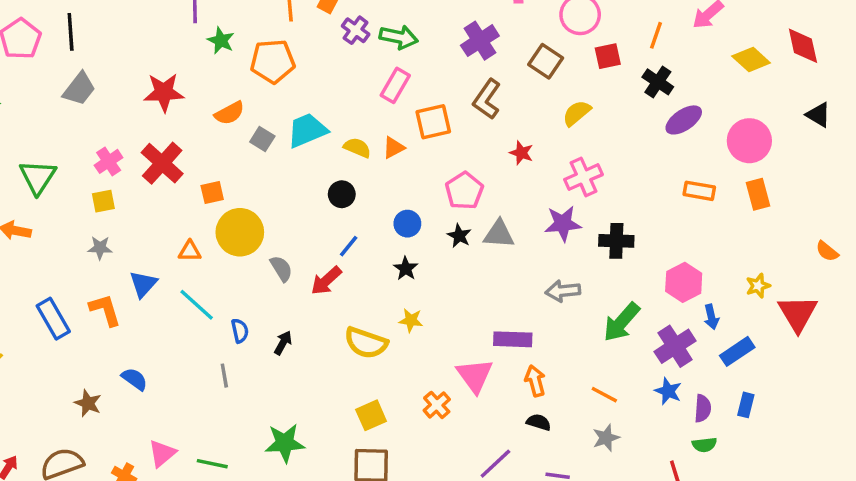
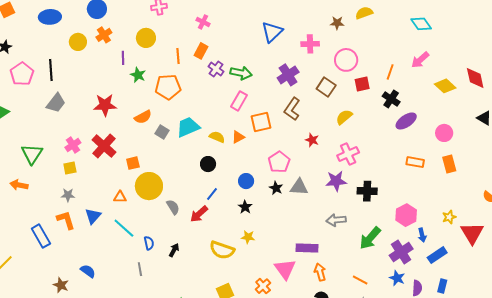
pink circle: (749, 141) -> (444, 133), size x0.7
orange L-shape: (105, 310) -> (66, 220), moved

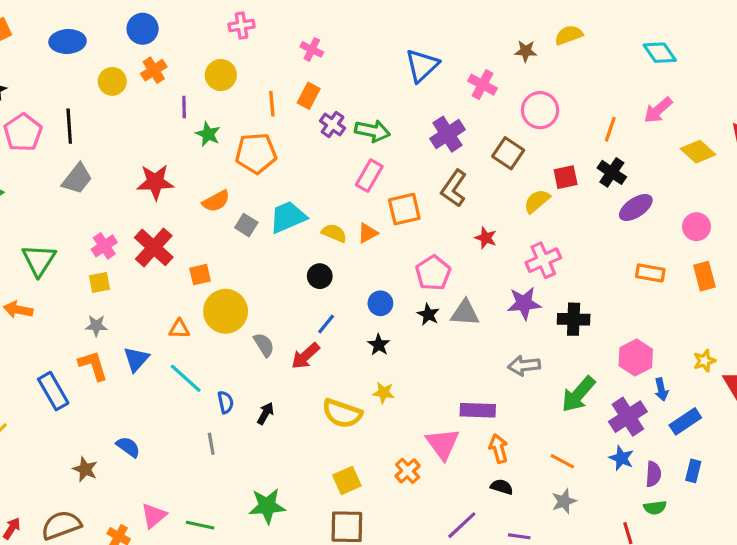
pink cross: (310, 44) -> (483, 85), turned 30
red square: (362, 84) -> (566, 177), moved

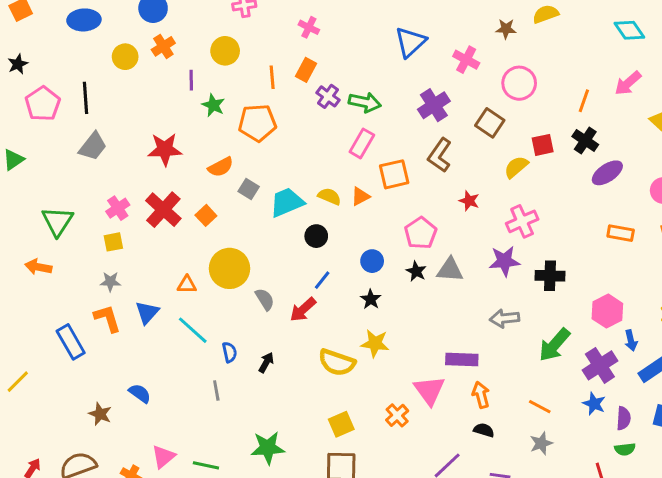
cyan trapezoid: (288, 217) -> (287, 202), moved
orange square: (200, 275) -> (206, 215), moved, turned -30
yellow star: (384, 393) -> (375, 343), size x1.4

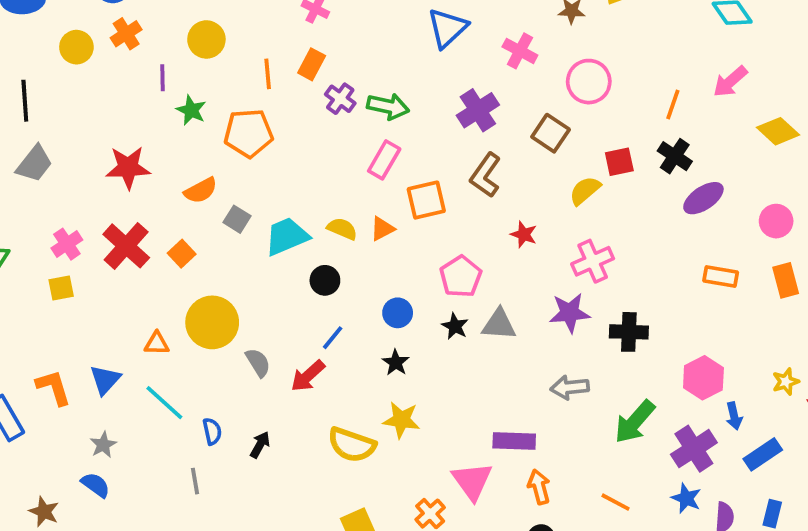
gray star: (110, 282) -> (103, 445), moved, turned -30

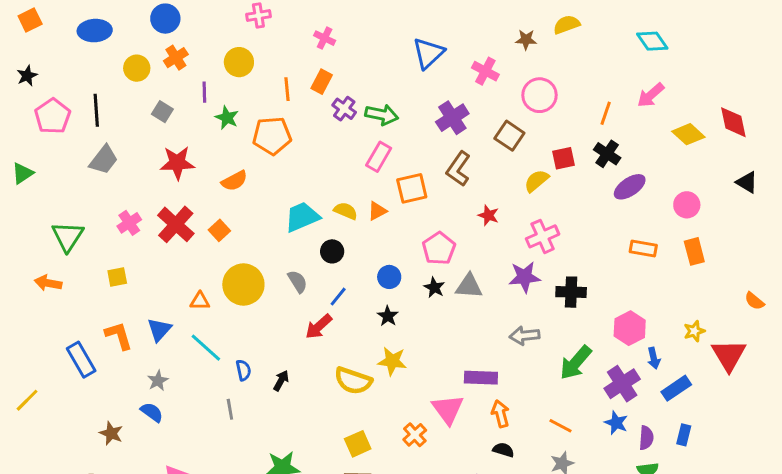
gray square: (237, 219) -> (162, 112), moved
yellow square: (61, 288) -> (117, 277), moved
gray semicircle: (258, 363) -> (298, 281), moved

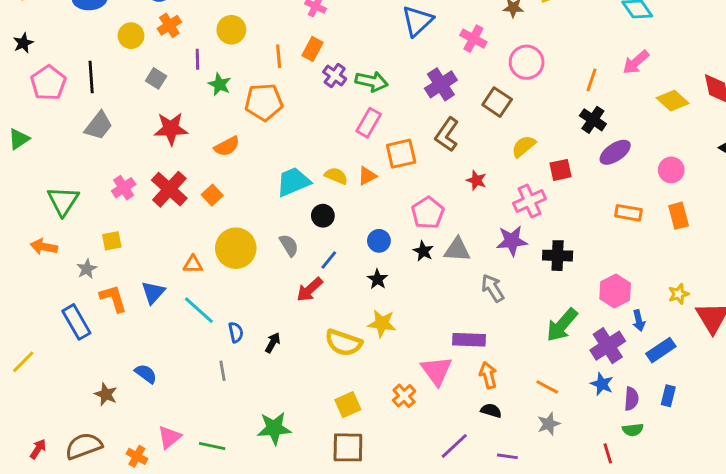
red square: (564, 158) -> (561, 170), moved
gray arrow: (524, 336) -> (493, 288), moved, turned 64
gray star: (158, 381) -> (87, 269), moved

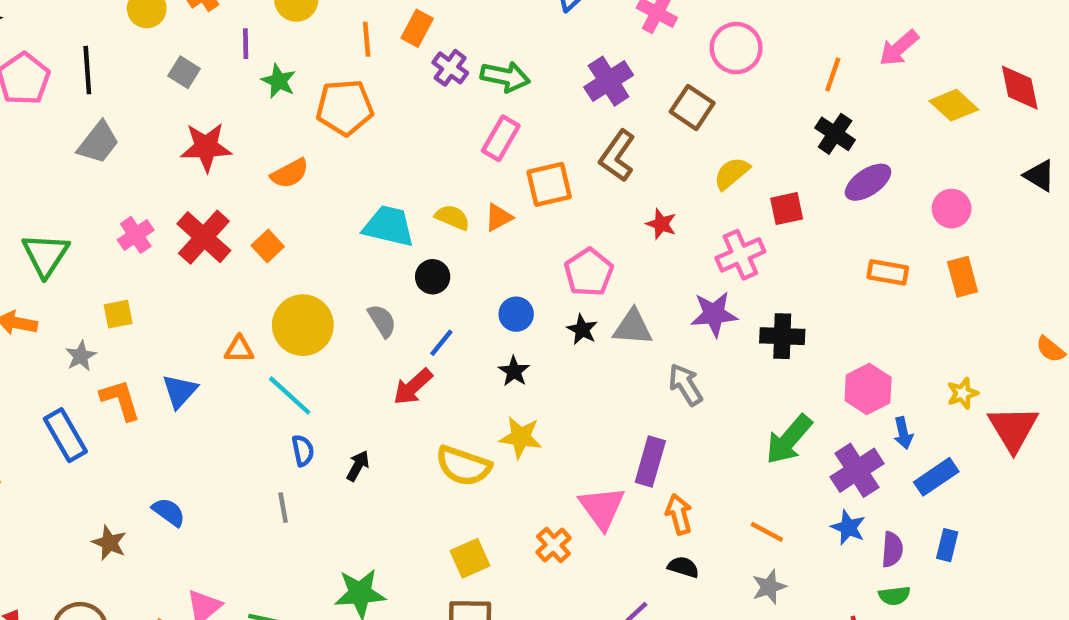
cyan trapezoid: (293, 182) -> (389, 226), turned 36
cyan line: (199, 310) -> (290, 396), moved
purple rectangle: (469, 340) -> (650, 461), turned -76

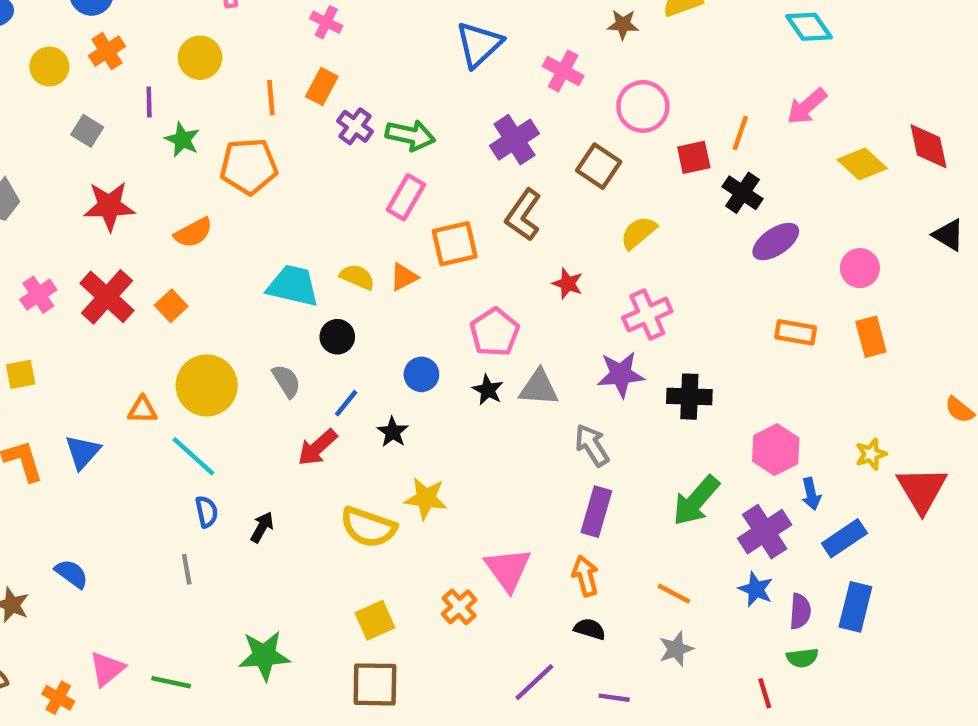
red square: (787, 209) -> (694, 157), moved
black star: (514, 371) -> (393, 432), moved
purple rectangle: (650, 461) -> (596, 512), moved
blue rectangle: (947, 545) -> (855, 607), size x1.5

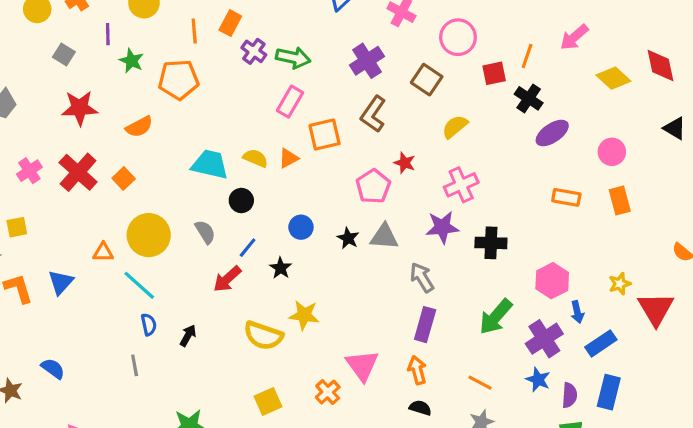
pink pentagon: (495, 332) -> (373, 186), moved

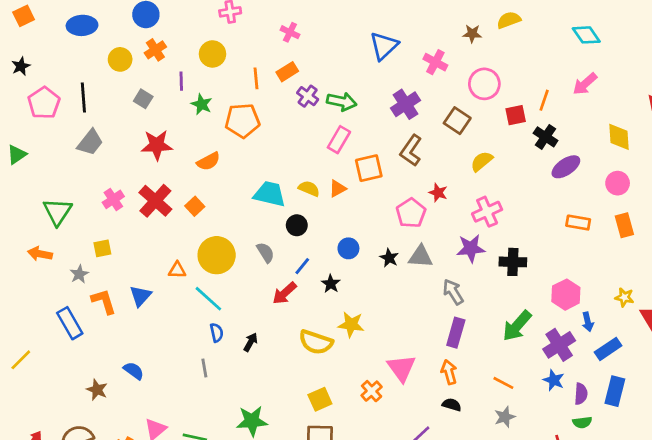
orange rectangle: (230, 23) -> (287, 72), turned 30
yellow diamond: (613, 78) -> (619, 137), moved, turned 44
yellow star: (620, 284) -> (624, 297), turned 30

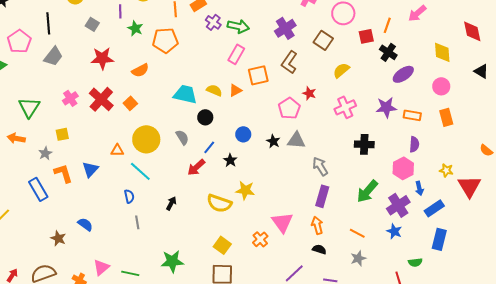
pink pentagon: (44, 103) -> (19, 41), moved
purple star: (471, 248) -> (386, 107), moved
blue semicircle: (217, 333) -> (129, 196), moved
purple semicircle: (581, 394) -> (414, 144), moved
yellow square: (320, 399) -> (222, 245), turned -30

